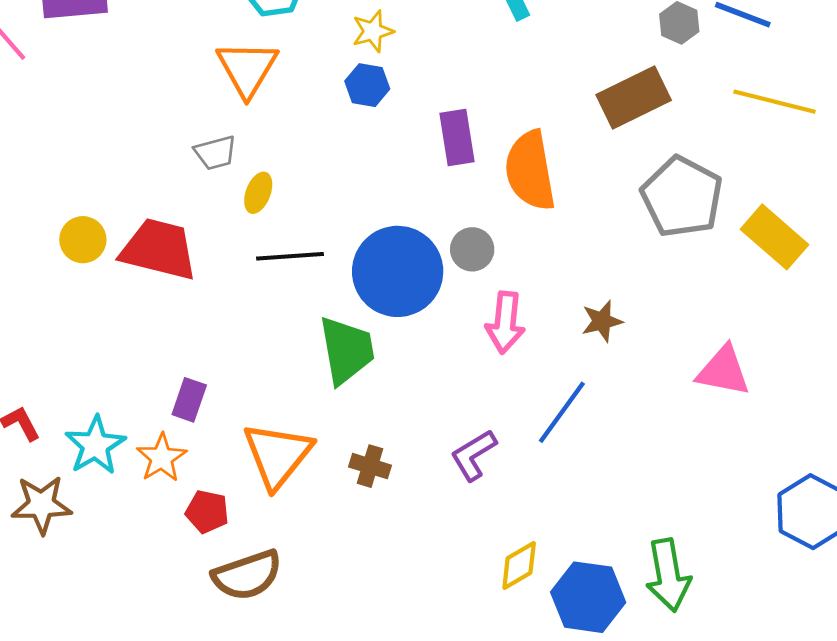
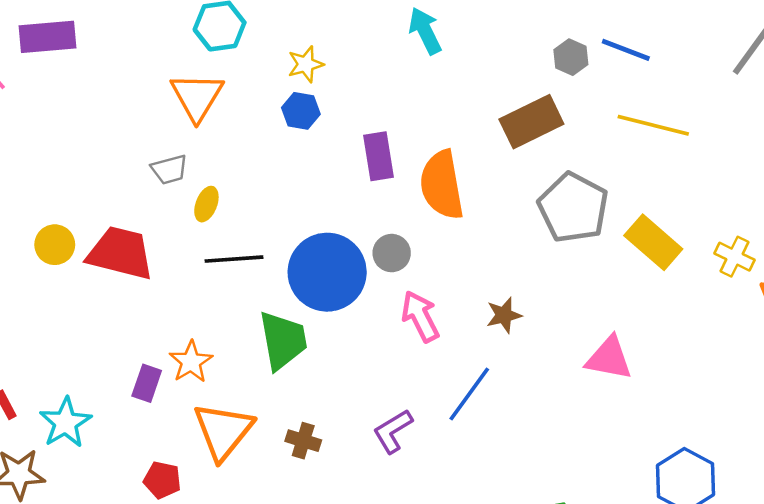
pink arrow: (505, 323) -> (420, 316), turned 147
orange star: (162, 458) -> (191, 362), moved

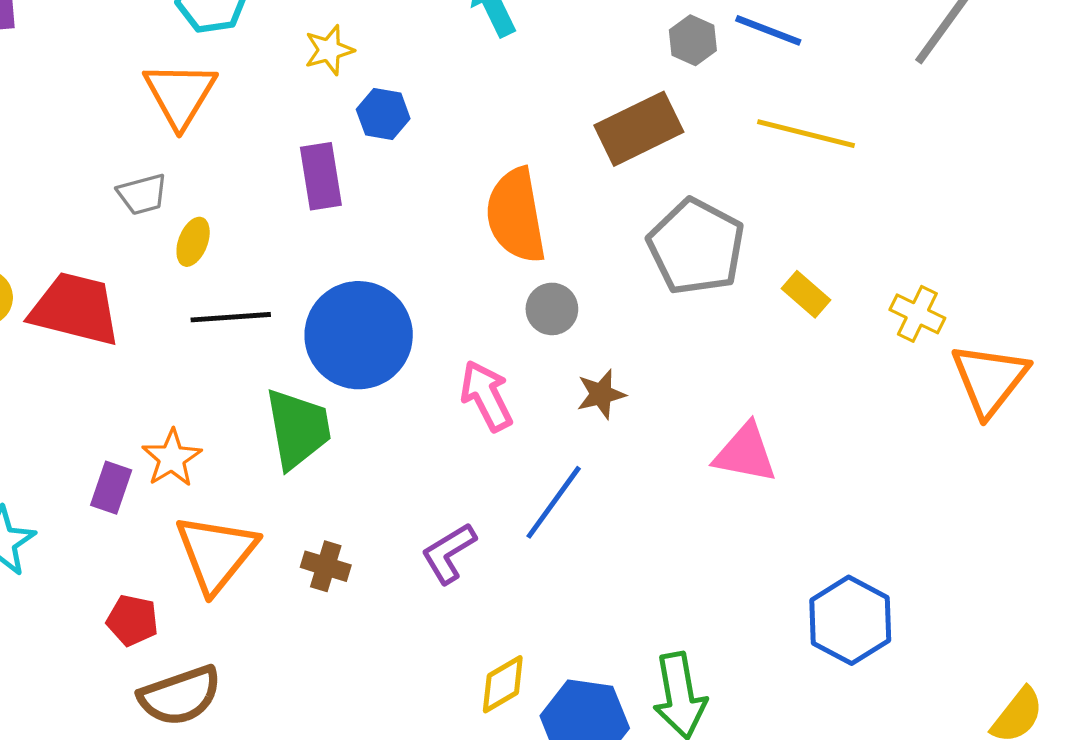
blue hexagon: (301, 111) -> (383, 114), moved
purple rectangle: (378, 156) -> (321, 176), moved
yellow rectangle: (653, 242) -> (806, 294), size x0.6
gray circle: (392, 253) -> (552, 309), moved

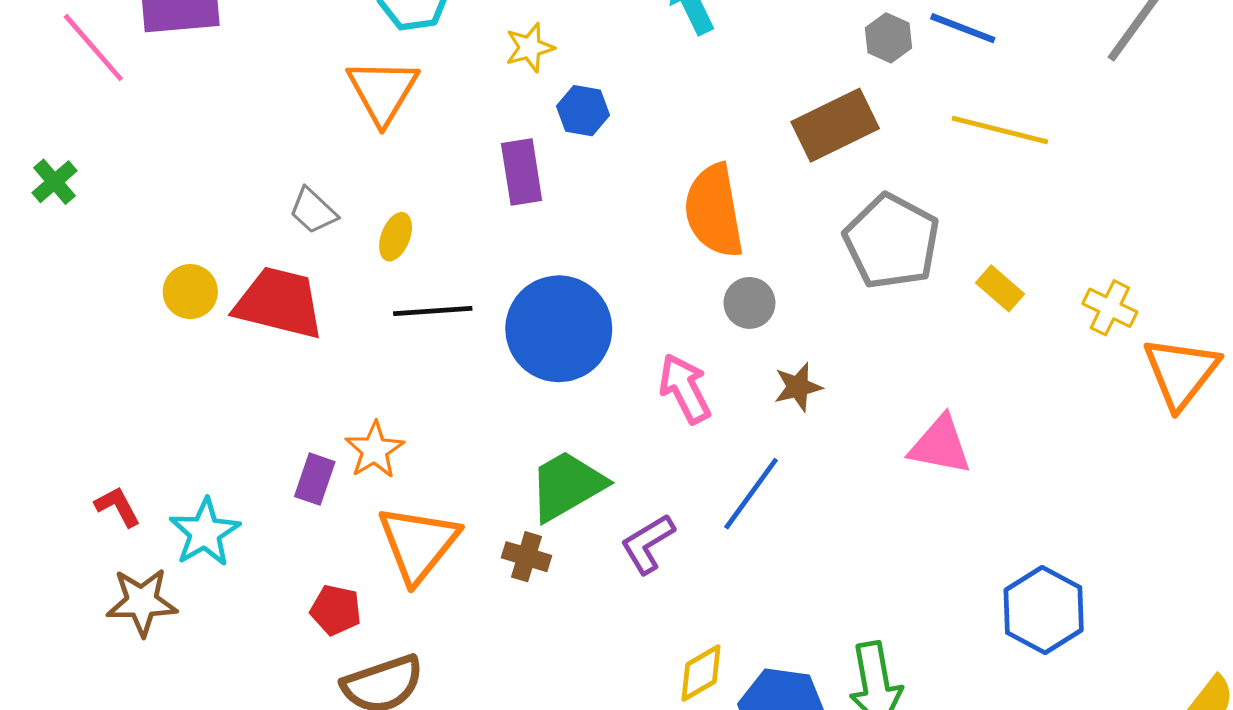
gray trapezoid: (142, 194) -> (313, 211), moved, turned 58
green trapezoid: (298, 429) -> (567, 486), moved, turned -110

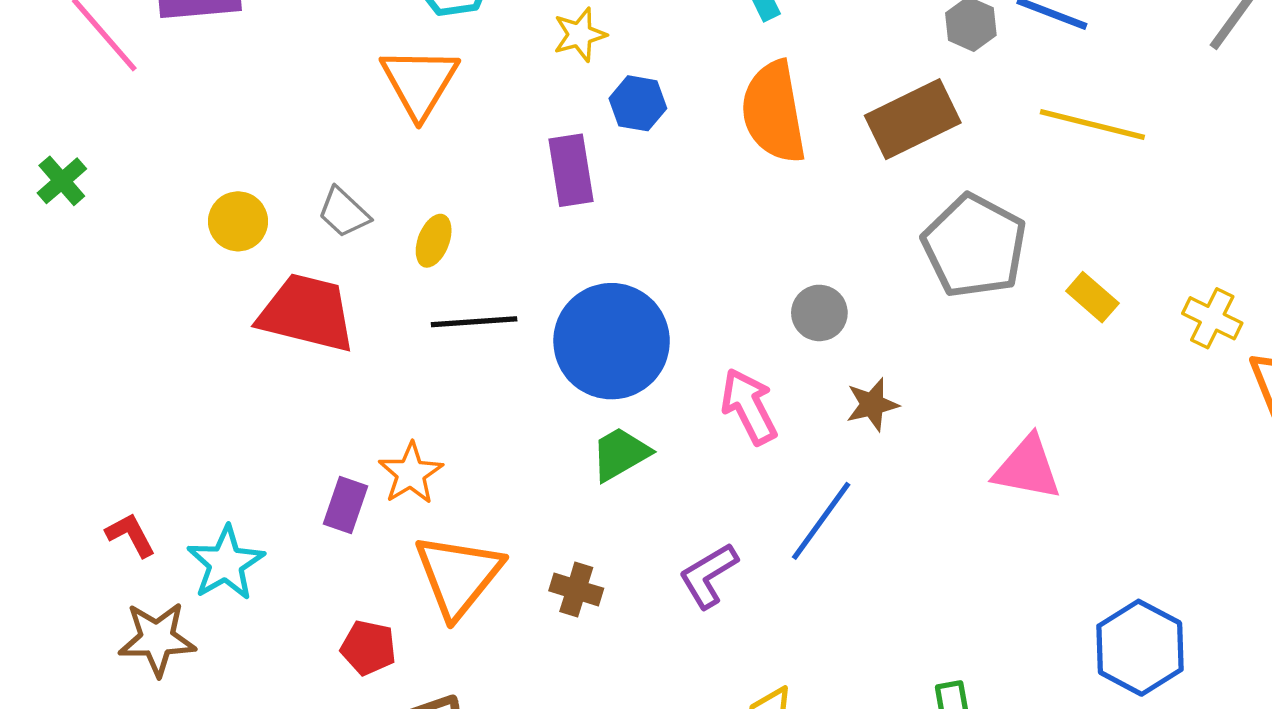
orange semicircle: (714, 211) -> (774, 112), moved
yellow circle: (190, 292) -> (238, 221), moved
green trapezoid: (567, 486) -> (620, 454), moved, size x0.7

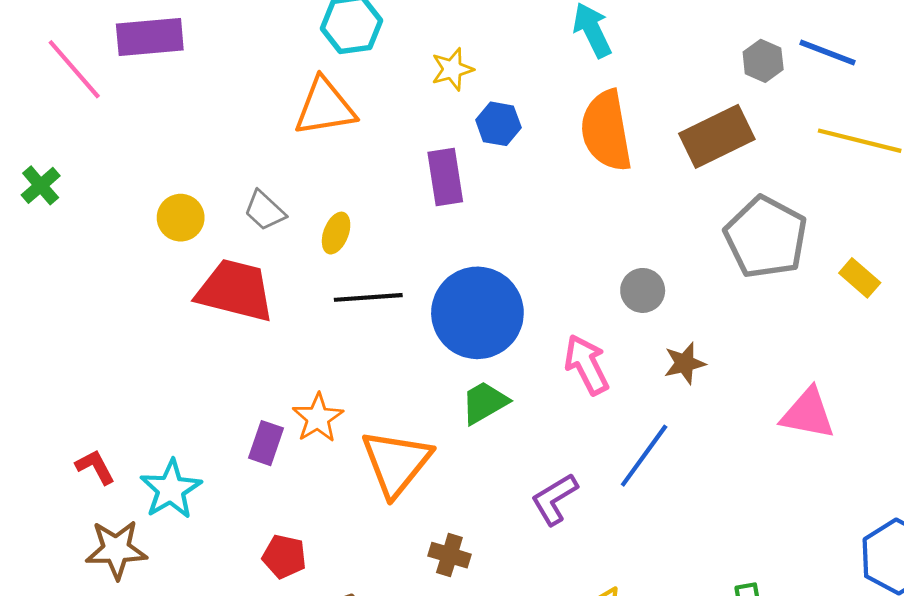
orange triangle: (419, 82) -> (325, 107), turned 50
orange triangle: (458, 575) -> (396, 463), moved
brown cross: (576, 590) -> (449, 555), moved

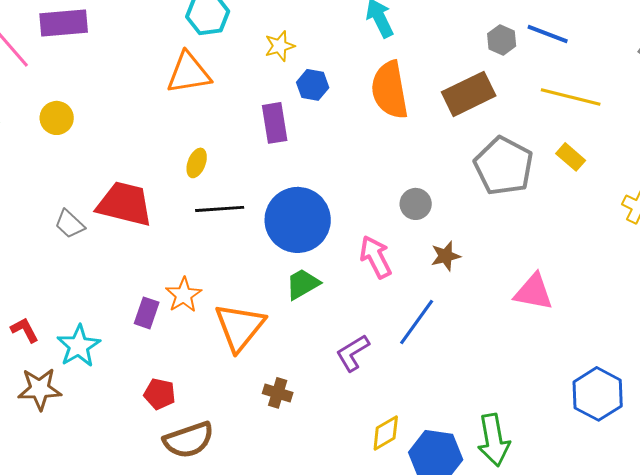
gray trapezoid: (265, 211) -> (70, 224), moved
yellow circle: (181, 218) -> (57, 118), moved
yellow rectangle: (860, 278) -> (571, 157), moved

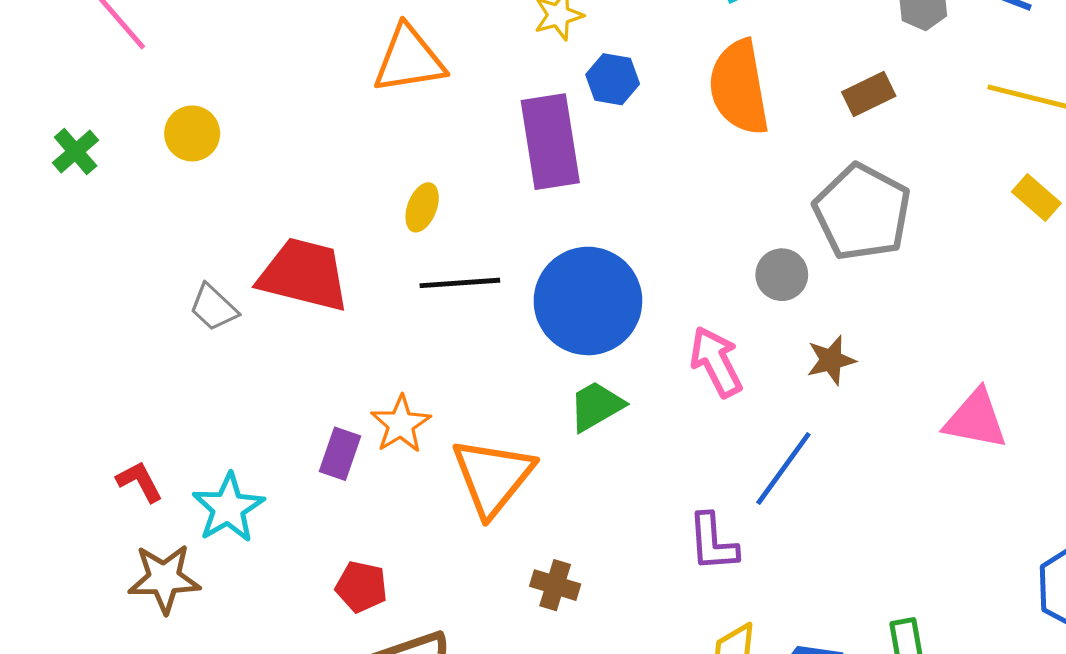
brown rectangle: (469, 94) -> (869, 94), size x0.6
purple rectangle: (275, 123) -> (550, 142), size x1.4
gray pentagon: (504, 166) -> (862, 212), moved
purple L-shape: (353, 353) -> (713, 542), moved, turned -63

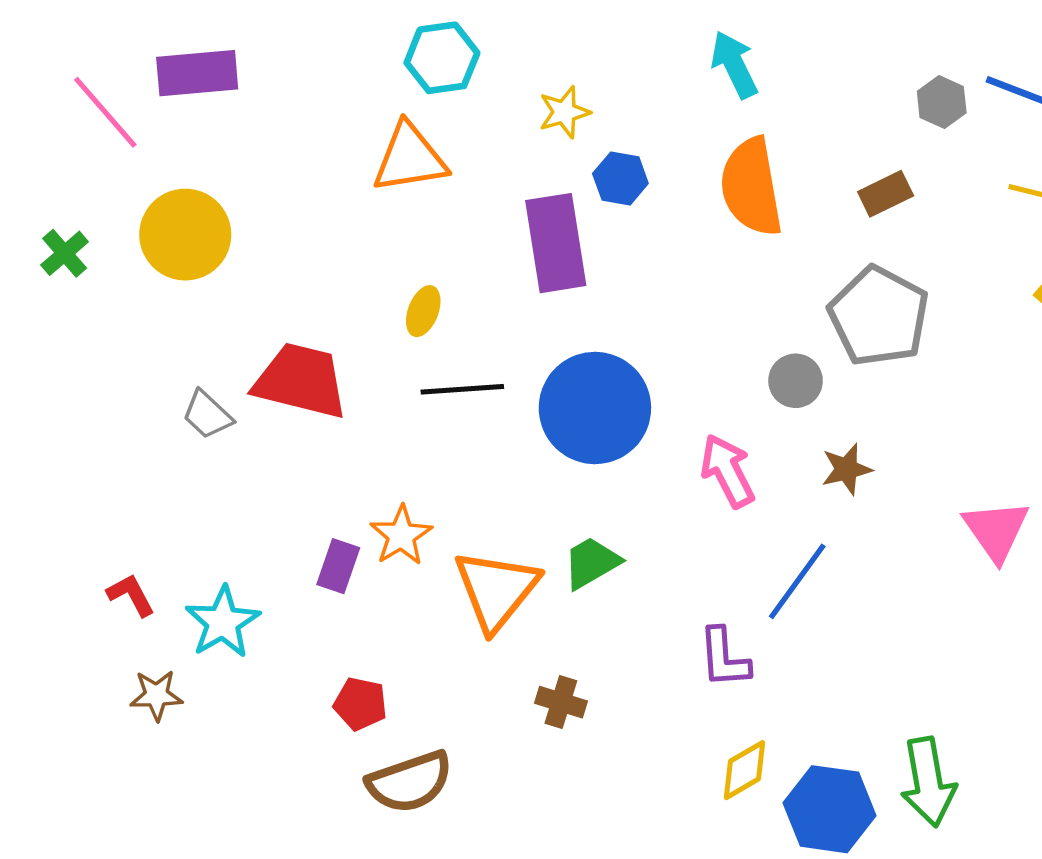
yellow circle: (192, 133) -> (185, 235), size x1.6
green trapezoid: (596, 406) -> (592, 563), moved
pink triangle: (976, 419) -> (996, 530), turned 44
brown star: (164, 579) -> (156, 695), size x0.7

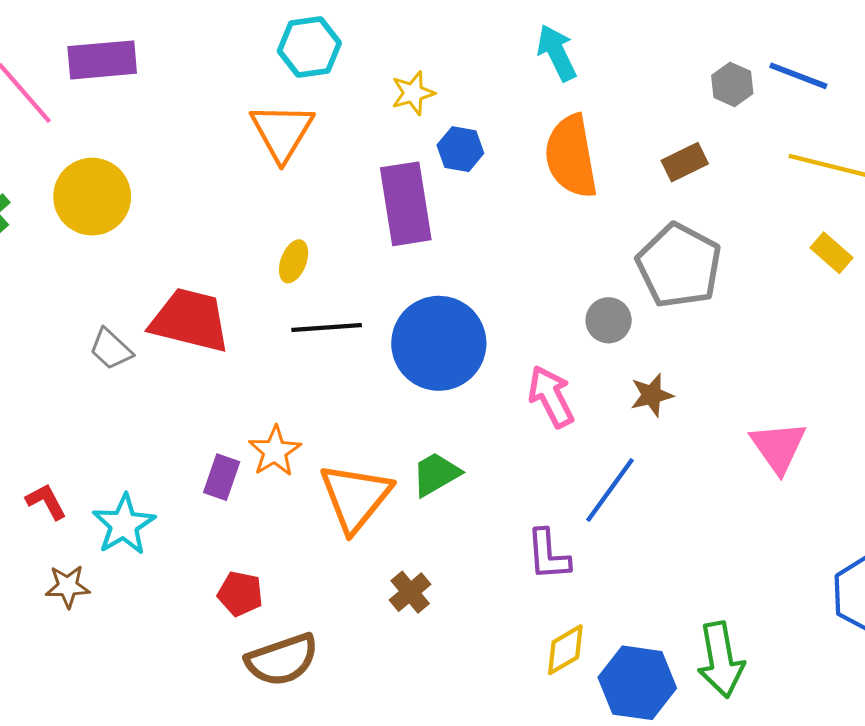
orange triangle: (410, 158) -> (282, 132), turned -50
brown cross: (561, 702) -> (410, 592), turned 33

